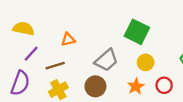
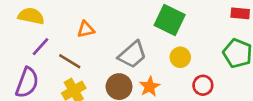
brown line: (55, 66) -> (70, 61), turned 48
orange star: (136, 86) -> (150, 87), moved

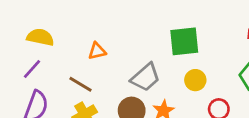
green square: (170, 20) -> (184, 41), turned -32
purple line: (40, 47) -> (32, 69), moved

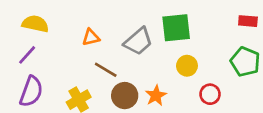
gray trapezoid: (146, 77) -> (138, 41), moved
brown line: (80, 84) -> (106, 70), moved

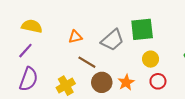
red circle: (210, 94) -> (158, 81), moved

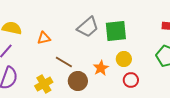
orange triangle: (75, 37) -> (44, 38), moved
gray trapezoid: (112, 40) -> (88, 27), moved
orange star: (126, 82) -> (101, 68), moved

